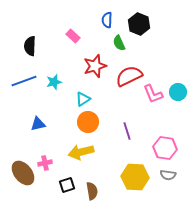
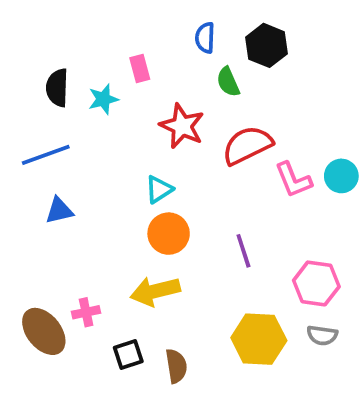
pink rectangle: (73, 36) -> (140, 68), turned 32
red star: (95, 66) -> (182, 126), turned -30
cyan star: (54, 82) -> (103, 99), moved
blue triangle: (38, 124) -> (59, 211), moved

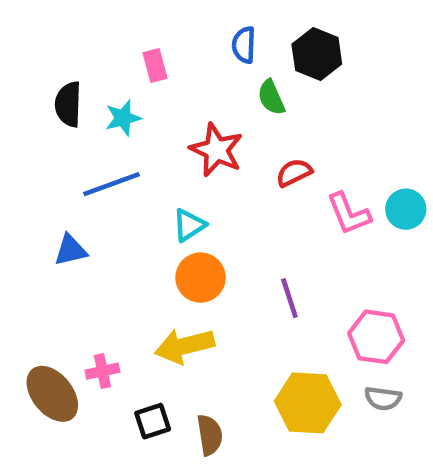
pink rectangle: (140, 68) -> (155, 65), moved
red semicircle: (247, 145) -> (294, 173), size x0.6
blue line: (46, 155) -> (112, 184), moved

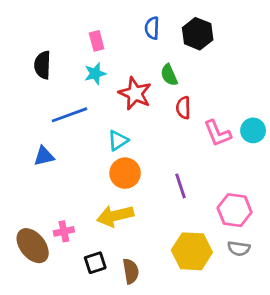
green semicircle: (271, 97) -> (169, 75), moved
cyan star: (123, 118) -> (95, 74), moved
red semicircle: (294, 173) -> (183, 108), turned -65

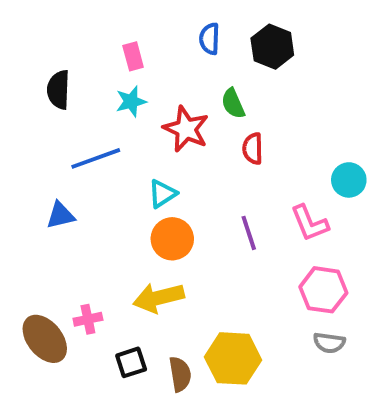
pink L-shape: (217, 133) -> (310, 223), moved
purple line: (181, 186) -> (249, 233), moved
yellow hexagon: (192, 251) -> (233, 358), moved

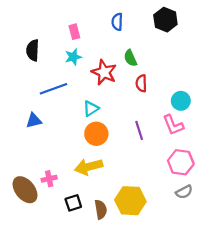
black hexagon: (272, 47) -> (165, 20), moved
cyan circle: (349, 180) -> (181, 101), moved
gray semicircle: (329, 343) -> (184, 192), turned -35

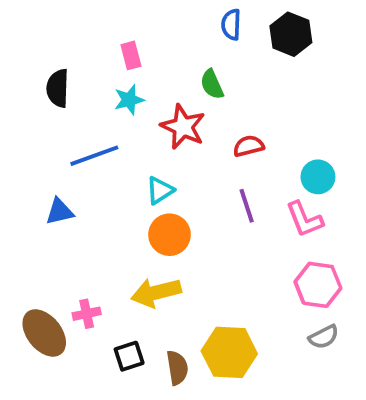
blue semicircle: (117, 22) -> (231, 25), moved
green semicircle: (130, 58) -> (212, 84), moved
red semicircle: (141, 83) -> (249, 146), turned 77
purple line: (139, 130) -> (247, 206), moved

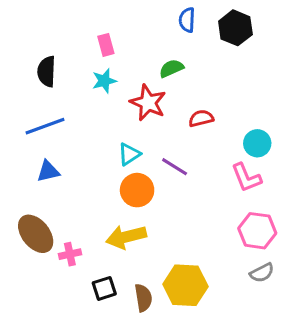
green semicircle: (212, 84) -> (171, 68), turned 90
blue line: (94, 156) -> (45, 126), moved
purple line: (247, 206) -> (175, 167), moved, turned -40
brown ellipse: (44, 333) -> (36, 234), moved

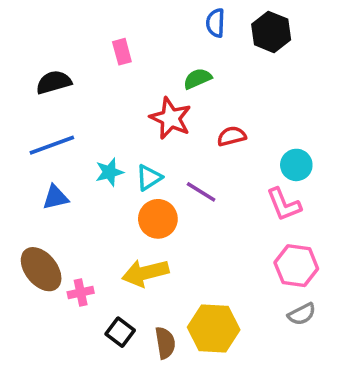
black semicircle: (47, 71) -> (54, 82), turned 72
cyan star: (104, 81) -> (109, 172), moved
black square: (104, 288) -> (120, 332), turned -35

